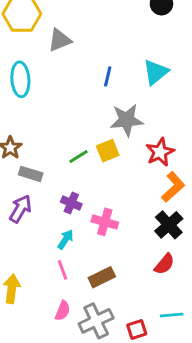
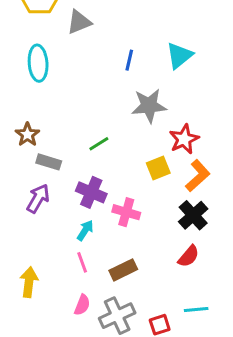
yellow square: (108, 151) -> (158, 168), moved
purple cross: (71, 203) -> (91, 192), size x1.4

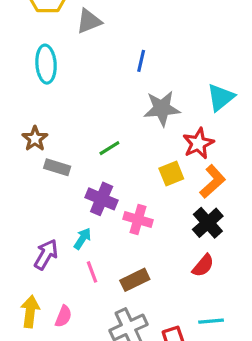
cyan triangle: (179, 56) -> (221, 97), moved
purple arrow: (38, 198) -> (46, 254), moved
cyan arrow: (85, 230) -> (82, 239), moved
yellow arrow: (29, 282) -> (30, 312), moved
pink semicircle: (82, 305) -> (63, 316), moved

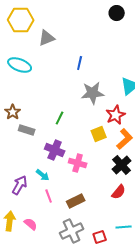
cyan ellipse: (46, 64) -> (20, 65), turned -65
green line: (109, 148) -> (60, 118), turned -32
cyan arrow: (82, 239) -> (43, 175), turned 96
pink semicircle: (63, 316) -> (31, 224), turned -72

